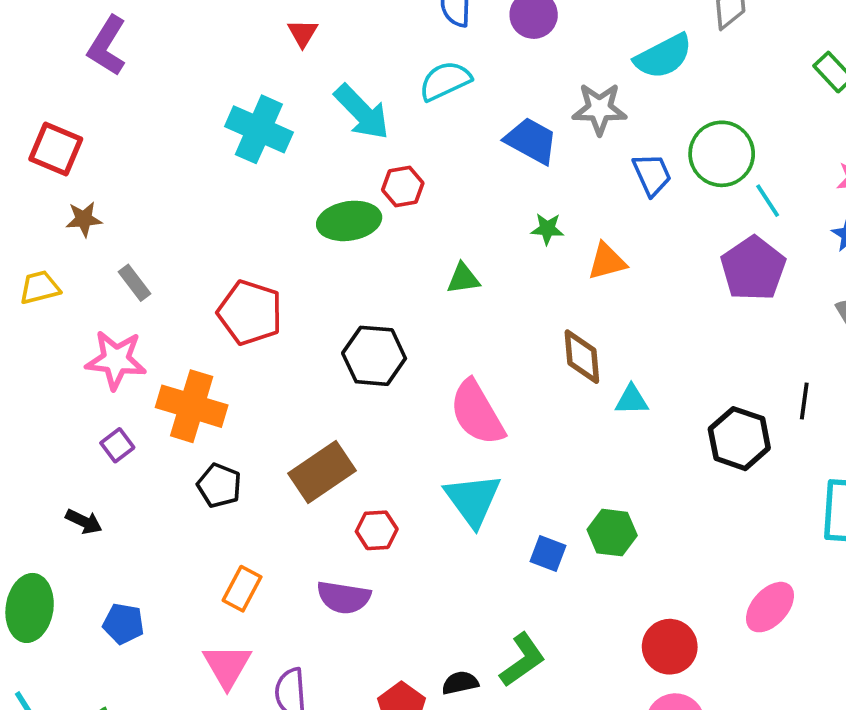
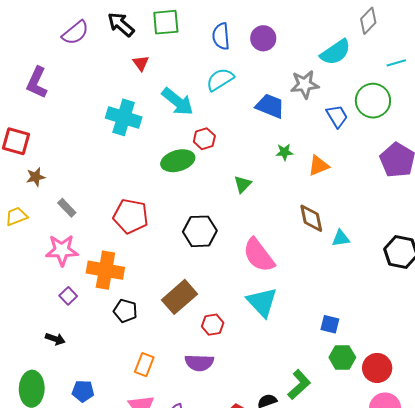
cyan line: (768, 201) -> (396, 63), moved, turned -66
green triangle: (463, 278) -> (243, 184), turned -30
green hexagon: (612, 533) -> (342, 357), moved
blue square: (548, 554) -> (330, 324), moved

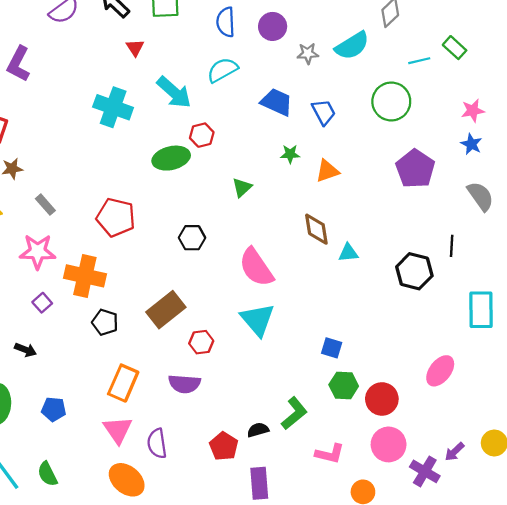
gray star: (305, 84) -> (308, 53), moved, size x0.7
blue trapezoid: (337, 116) -> (324, 112), moved
black hexagon: (200, 231) -> (192, 238), size x0.7
orange rectangle: (144, 365) -> (123, 383), size x1.4

